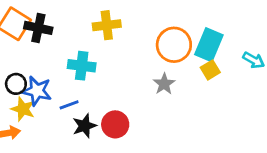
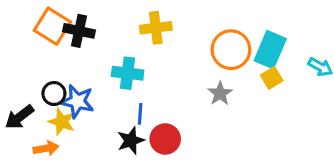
blue line: (69, 105) -> (140, 114), moved, turned -66

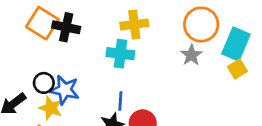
orange circle: (231, 50) -> (201, 24), moved
cyan cross: (128, 73) -> (120, 54), moved
gray star: (220, 94) -> (191, 55), moved

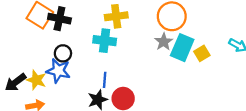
cyan rectangle: (236, 44) -> (182, 48), moved
black circle: (44, 83) -> (63, 53), moved
yellow star: (51, 108) -> (36, 80), moved

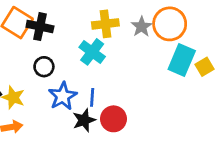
cyan cross: (105, 41) -> (92, 52), turned 30
gray star: (164, 42) -> (142, 27), moved
blue star: (58, 71) -> (63, 96), moved, turned 30

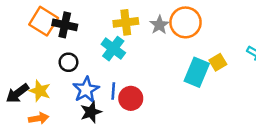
cyan rectangle: (182, 60) -> (197, 72), moved
red circle: (113, 119) -> (131, 98), moved
black star: (84, 120) -> (91, 112), moved

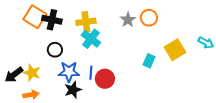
yellow cross: (126, 22) -> (86, 22), moved
orange circle: (186, 22) -> (149, 18), size x0.7
yellow square: (218, 62) -> (175, 50), size x1.5
cyan rectangle: (197, 72) -> (149, 61), moved, size x0.6
blue star: (86, 90) -> (69, 72), turned 30

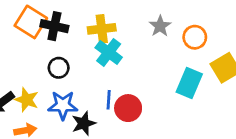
orange circle: (149, 18) -> (195, 37), moved
cyan rectangle: (149, 61) -> (189, 83), size x1.5
blue star: (69, 72) -> (63, 105), moved

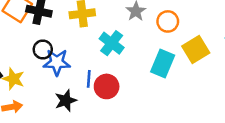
cyan cross: (109, 52) -> (112, 43), moved
blue star: (63, 105) -> (57, 62), moved

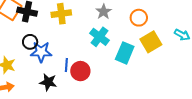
orange circle: (168, 21) -> (139, 18), moved
cyan cross: (112, 43) -> (100, 37), moved
black star: (66, 101) -> (48, 82), turned 30

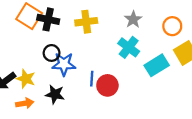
cyan rectangle: (125, 53) -> (157, 65), turned 35
black star: (48, 82) -> (55, 94), moved

